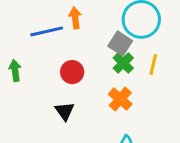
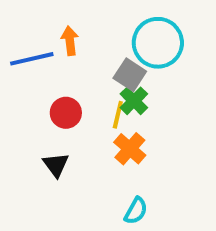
yellow line: (153, 65) -> (118, 115), moved

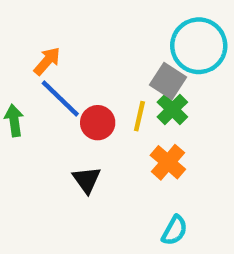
orange arrow: (70, 41) -> (47, 61), moved, turned 48
blue line: (32, 59) -> (60, 98), moved, turned 57
yellow line: (118, 115) -> (139, 116), moved

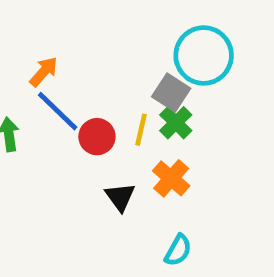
black triangle: (87, 180) -> (120, 197), moved

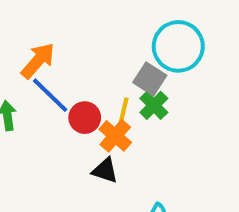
orange arrow: (44, 72) -> (38, 61), size x1.4
orange cross: (171, 178) -> (115, 136), moved
black triangle: (120, 197) -> (105, 170), turned -36

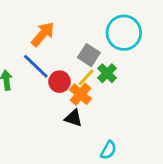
orange arrow: (38, 61) -> (43, 34), moved
gray square: (150, 79) -> (89, 55), moved
yellow line: (123, 111) -> (86, 77), turned 30

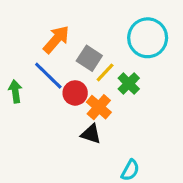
gray square: (89, 55) -> (89, 58), moved
yellow line: (86, 77) -> (105, 72), moved

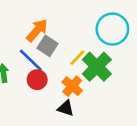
gray square: (89, 58) -> (48, 46), moved
green cross: (129, 84) -> (97, 67), size x1.6
red circle: (75, 93) -> (37, 80), moved

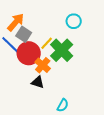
cyan circle: (112, 29) -> (74, 21), size x0.6
red circle: (37, 80) -> (29, 53), moved, size x1.5

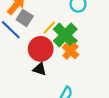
red circle: (29, 53) -> (41, 49), moved
orange cross: (43, 65) -> (71, 51), moved

